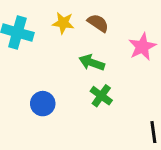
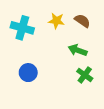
blue circle: (43, 104) -> (28, 73), moved

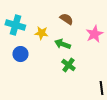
yellow star: (56, 21) -> (41, 33), moved
blue circle: (28, 73) -> (20, 54), moved

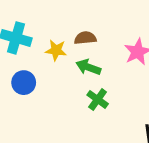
brown semicircle: (66, 19) -> (85, 38), moved, turned -40

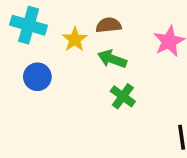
yellow star: (56, 50) -> (75, 39), turned 30

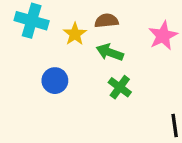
blue circle: (37, 77) -> (55, 81), moved

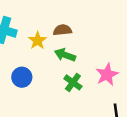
pink star: (163, 36) -> (107, 75), moved

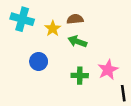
pink star: (107, 75) -> (108, 70), moved
green cross: (73, 82) -> (80, 76), moved, turned -35

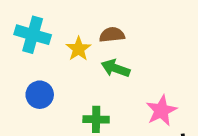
blue circle: (39, 61) -> (40, 95), moved
green cross: (80, 76) -> (96, 119), moved

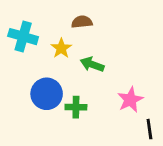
brown semicircle: (112, 35) -> (82, 22), moved
blue circle: (40, 95) -> (47, 94), moved, size x1.4

